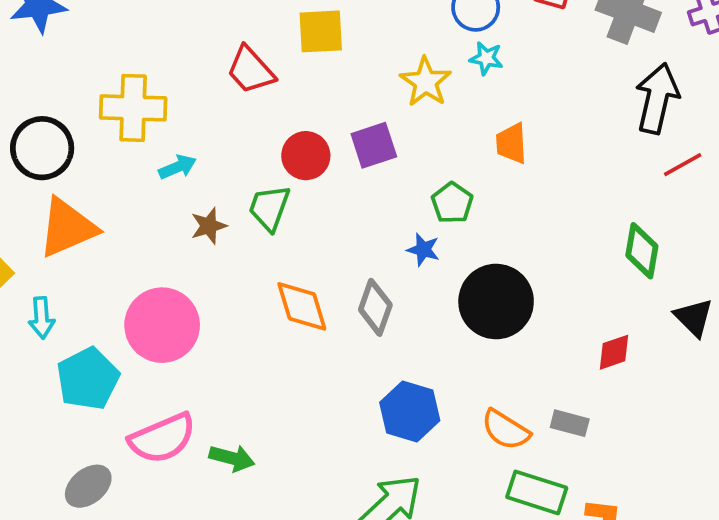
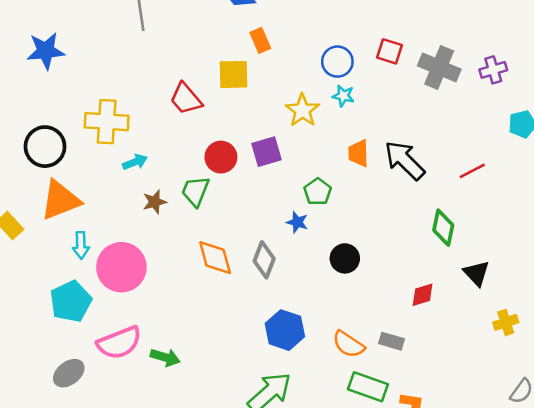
black arrow: (657, 98) -> (405, 160), moved, turned -60
black circle: (496, 302) -> (345, 258), size x0.6
cyan arrow: (42, 318) -> (81, 245), moved

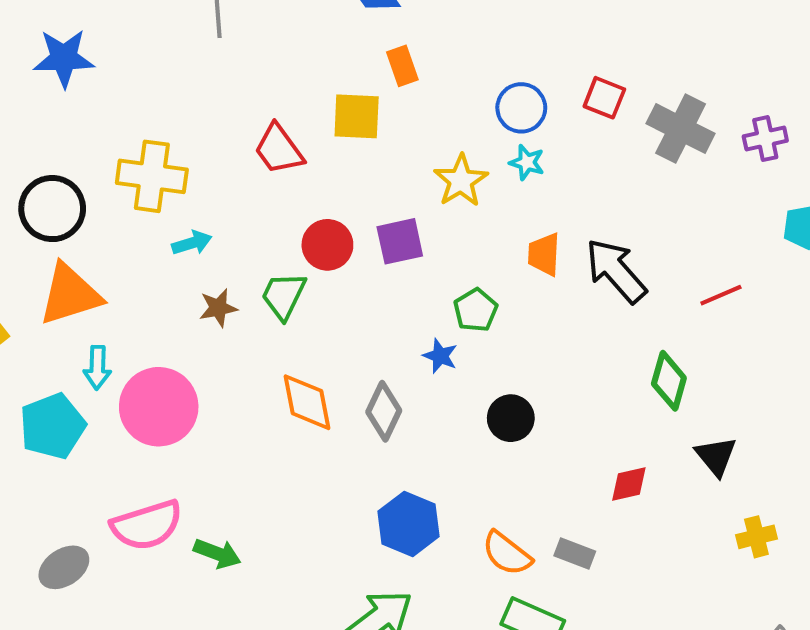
cyan pentagon: (71, 301) -> (53, 426), moved

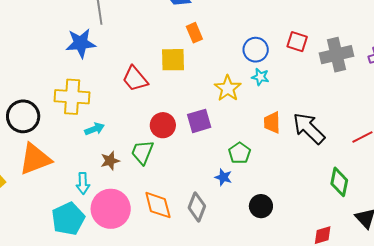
blue star: (64, 58) -> (81, 43), moved
gray cross: (681, 129) -> (336, 55), turned -36
cyan arrow: (97, 368) -> (83, 183), moved
pink circle: (159, 407) -> (111, 209), moved
cyan pentagon: (53, 426) -> (68, 219), moved

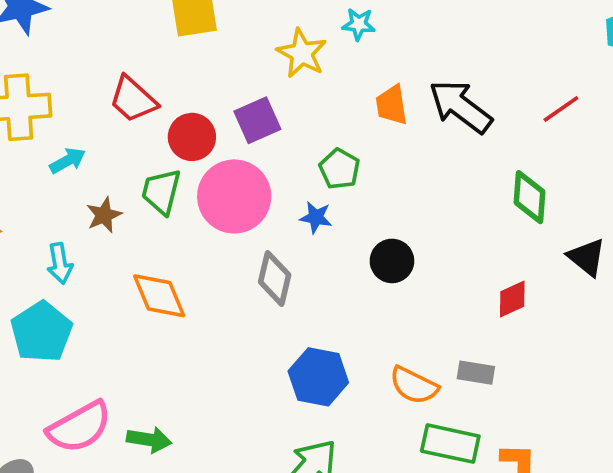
red trapezoid: (135, 79) -> (133, 99), moved
orange diamond: (158, 205) -> (159, 296), moved
pink circle: (111, 209) -> (234, 196), moved

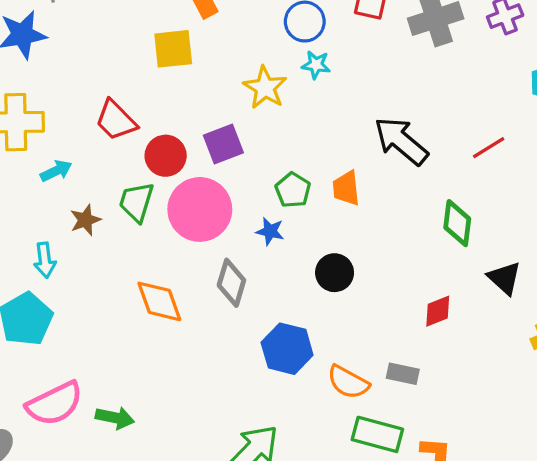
orange trapezoid: (392, 105) -> (346, 188), moved
orange diamond: (159, 296) -> (159, 301), moved
blue hexagon: (318, 377) -> (287, 349), moved

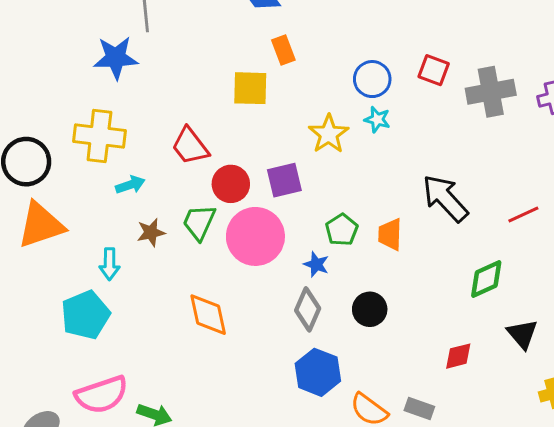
green diamond: (457, 223) -> (486, 279), turned 51
gray diamond: (231, 283) -> (308, 309), moved

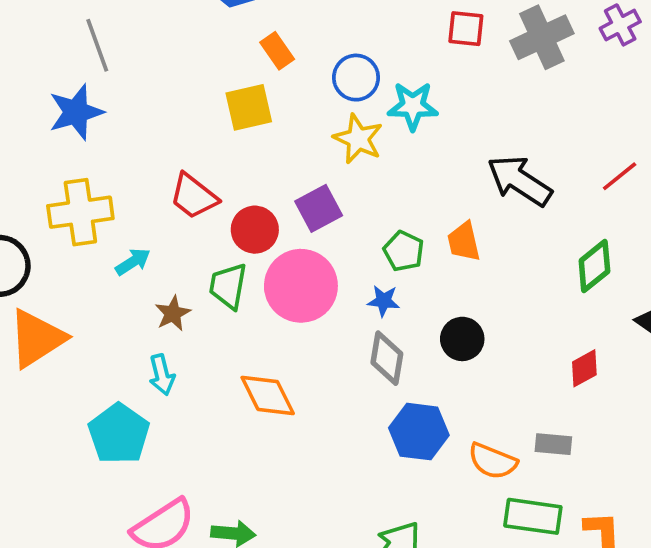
blue circle: (372, 79) -> (356, 78), moved
cyan star: (377, 119) -> (413, 106), size x1.5
cyan arrow: (110, 264) -> (162, 375), moved

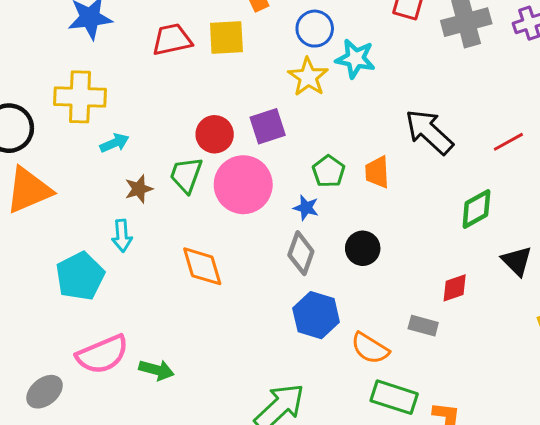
red trapezoid: (194, 196) -> (172, 40), moved, turned 120
gray rectangle: (553, 444) -> (423, 326), moved

